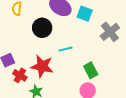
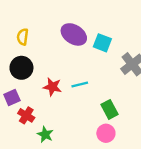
black circle: (42, 28) -> (21, 68), moved
red star: (42, 66) -> (52, 87), moved, size x0.7

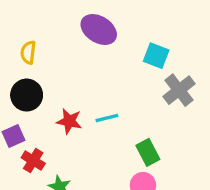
purple ellipse: (74, 34) -> (99, 29), moved
cyan square: (102, 43) -> (156, 56), moved

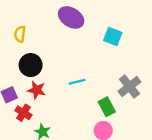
gray cross: (179, 90) -> (129, 87), moved
black circle: (27, 95) -> (31, 65), moved
red star: (69, 121) -> (37, 90), moved

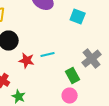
red star: (37, 90) -> (27, 61), moved

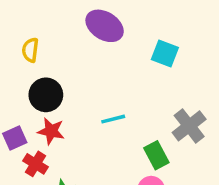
red star: (27, 61) -> (51, 131), moved

